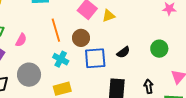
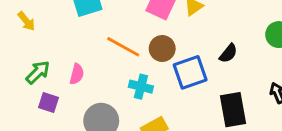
orange line: (56, 30) -> (123, 47), turned -30

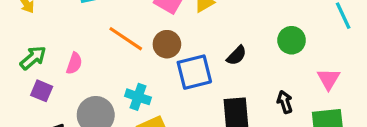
cyan cross: (141, 87) -> (138, 97), moved

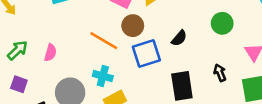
orange line: (126, 39) -> (104, 41), moved
brown circle: (167, 44) -> (133, 26), moved
purple square: (42, 91) -> (19, 84), moved

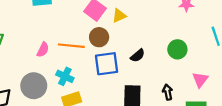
orange line: (104, 41) -> (71, 46), turned -35
pink semicircle: (50, 53) -> (43, 50), moved

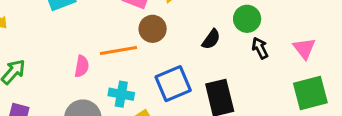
green circle: (177, 49) -> (247, 19), moved
blue square: (107, 64) -> (173, 84), moved
black arrow: (168, 92) -> (260, 48), moved

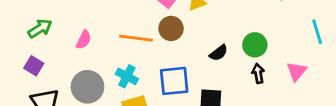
pink triangle: (304, 48) -> (296, 71), moved
pink semicircle: (82, 66) -> (84, 40), moved

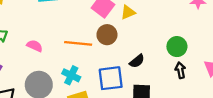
pink semicircle: (84, 40) -> (35, 46), turned -91
black semicircle: (219, 53) -> (137, 61), moved

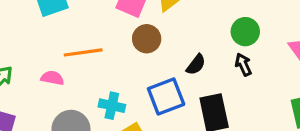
orange line: (78, 43) -> (83, 52), moved
black arrow: (180, 70) -> (243, 65), moved

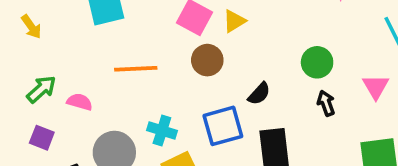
black arrow: (243, 65) -> (326, 103), moved
pink semicircle: (52, 78) -> (80, 102), moved

